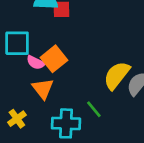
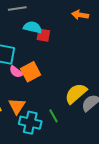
orange triangle: (43, 89) -> (17, 106), moved

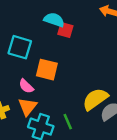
pink semicircle: (16, 72) -> (26, 86), moved
orange square: (31, 72) -> (47, 70), turned 36

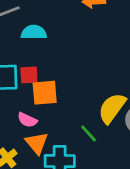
red square: (65, 30) -> (29, 75), moved
green line: (68, 122) -> (89, 133), moved

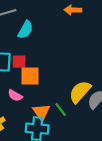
cyan semicircle: (34, 32) -> (25, 30), turned 114
orange triangle: (37, 143) -> (41, 112), moved

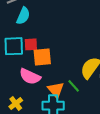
cyan semicircle: (25, 30) -> (23, 16), moved
pink semicircle: (15, 95) -> (30, 76), size x1.5

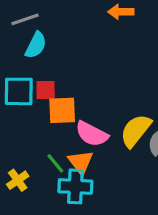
pink semicircle: (30, 76) -> (92, 134), moved
green line: (74, 86) -> (55, 163), moved

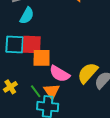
red square: (46, 90) -> (32, 44), size x1.5
yellow cross: (18, 180) -> (10, 87), moved

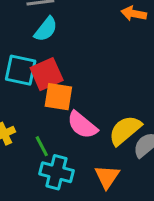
red square: (32, 44) -> (47, 74), turned -35
orange triangle: (52, 91) -> (107, 177), moved

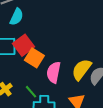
orange square: (58, 97) -> (34, 58), turned 36
pink semicircle: (82, 125) -> (54, 72), turned 75

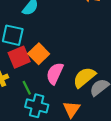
red square: (24, 45) -> (19, 57), moved

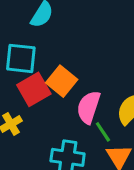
green line: (27, 88) -> (103, 132), moved

